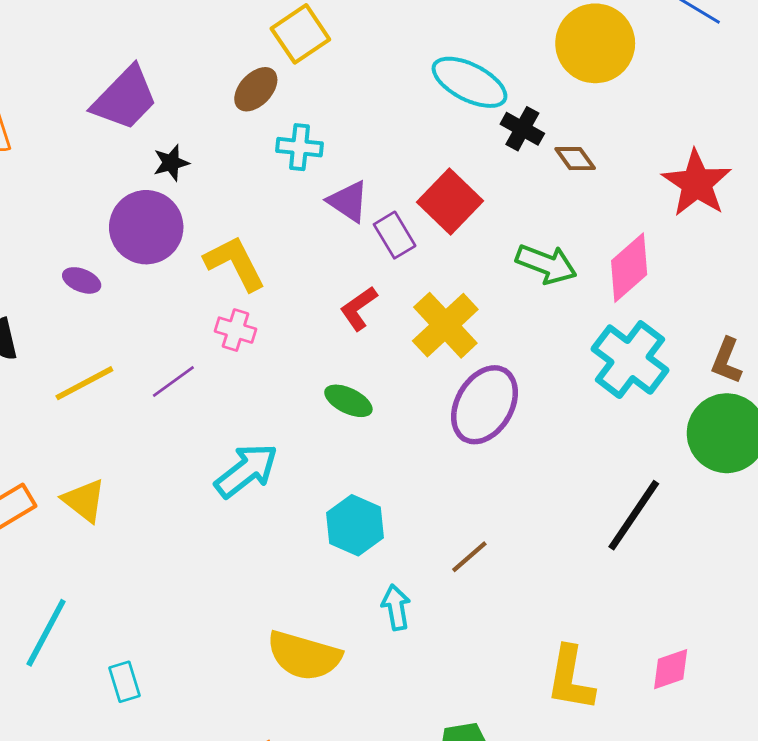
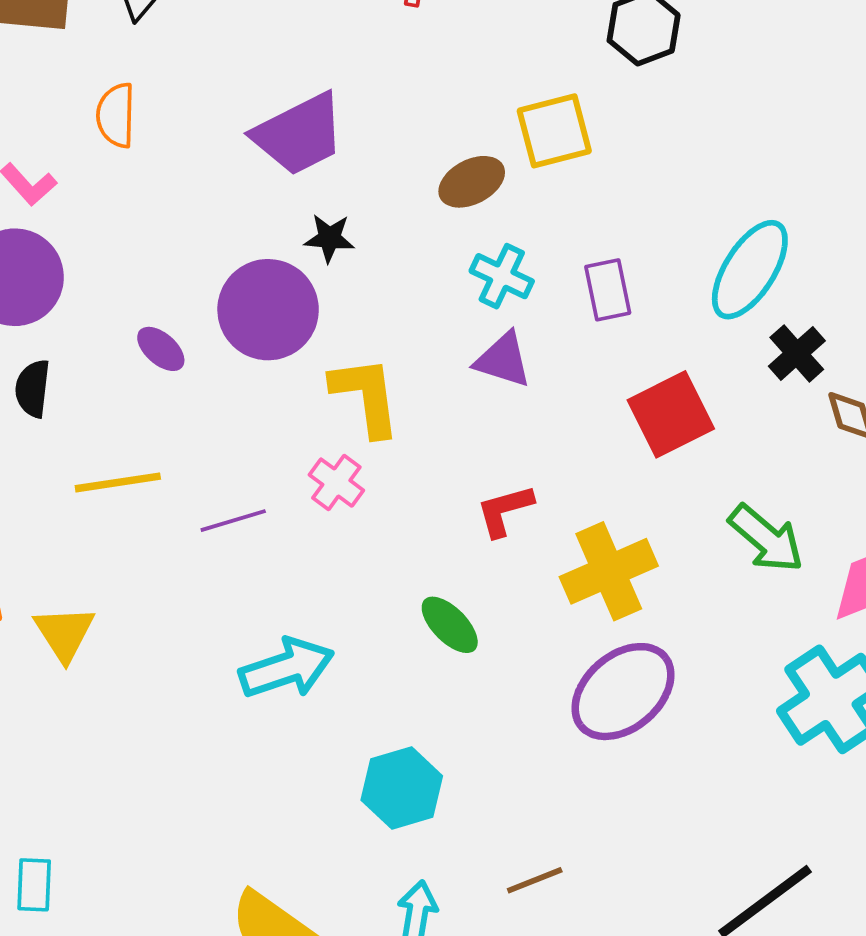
cyan ellipse: (469, 82) -> (750, 270), turned 76
purple triangle: (348, 201) -> (503, 360), moved, turned -36
purple rectangle: (395, 235) -> (608, 290), moved

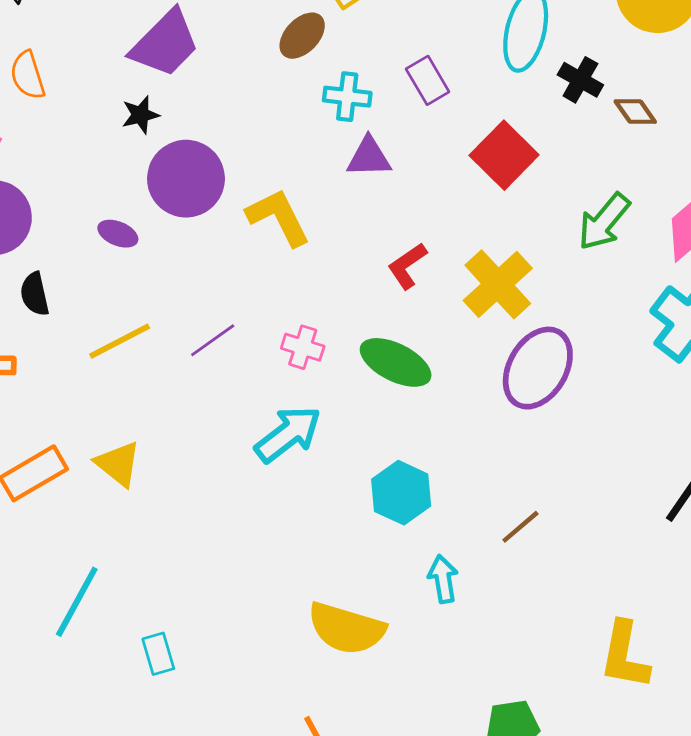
black star: (329, 238) -> (140, 115), moved
pink cross: (336, 483) -> (303, 347), moved
green arrow: (766, 538) -> (604, 222), turned 108
green ellipse: (450, 625) -> (396, 362), size x1.4

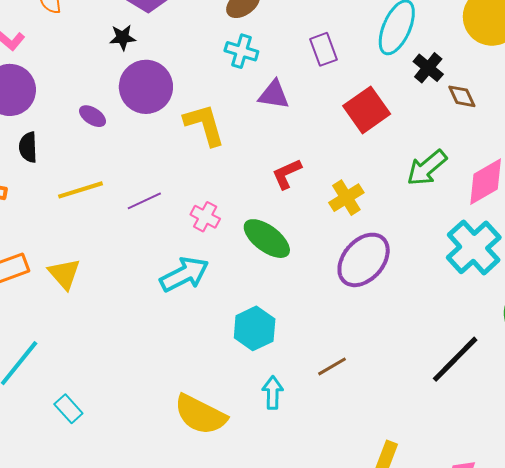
cyan cross: (347, 97) -> (241, 51), moved
yellow cross: (498, 284) -> (346, 198), size x0.7
cyan rectangle: (158, 654) -> (68, 409), turned -36

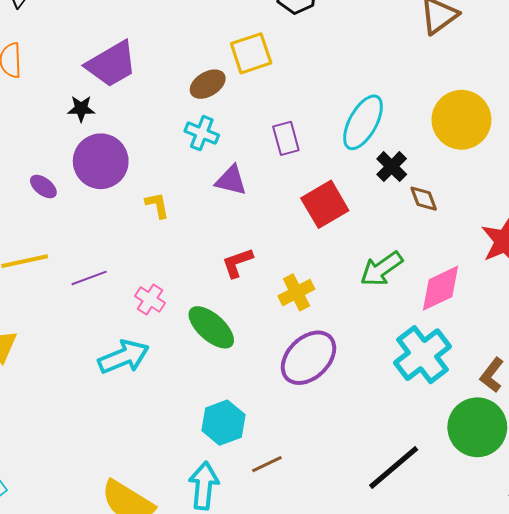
yellow L-shape: (204, 125) -> (157, 205), size x0.6
cyan hexagon: (255, 328) -> (223, 423), moved
cyan arrow: (273, 393) -> (204, 486), size x1.4

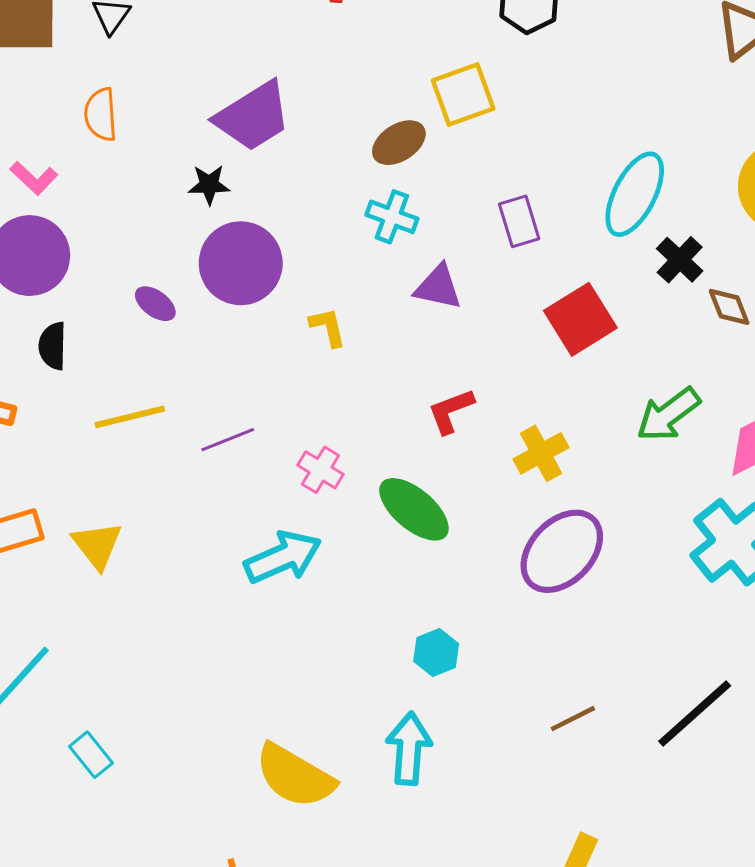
cyan hexagon: (223, 423) -> (436, 653), size x0.7
brown line: (267, 464) -> (573, 719), moved

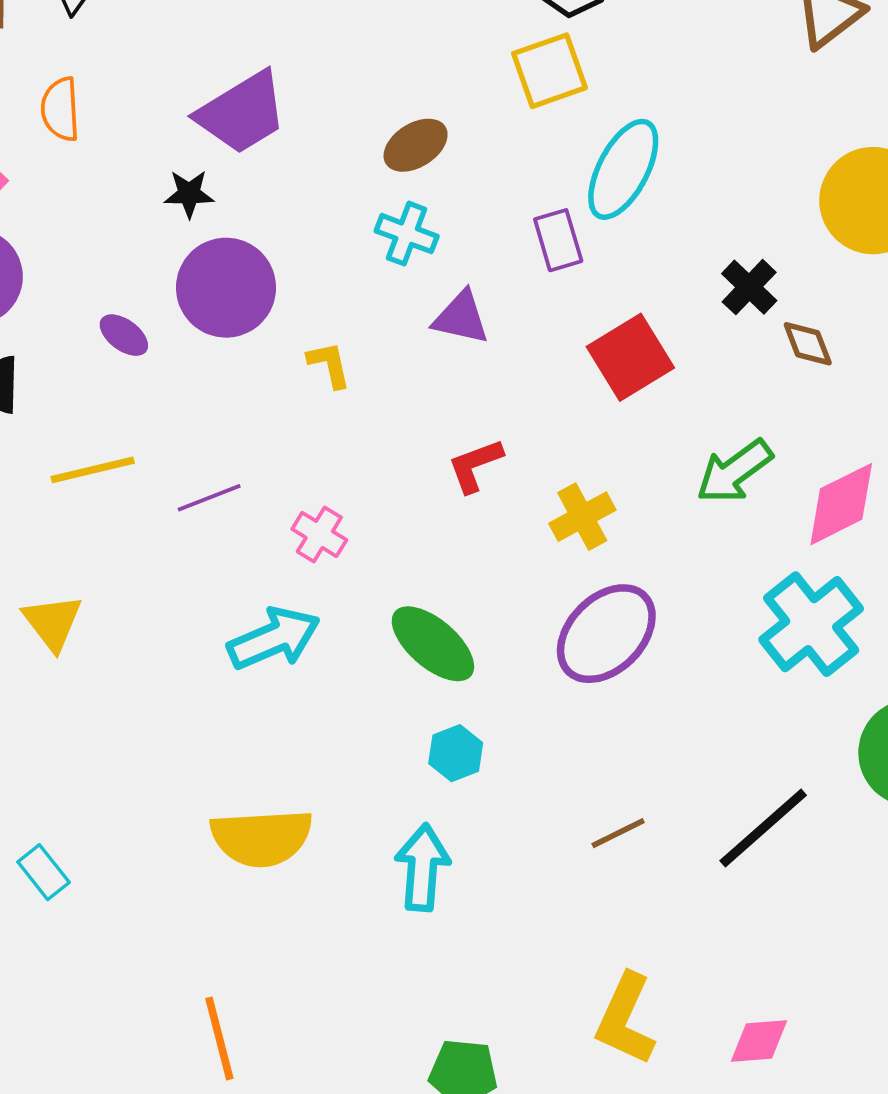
yellow square: (463, 94) -> (550, 71), moved
cyan ellipse: (635, 194) -> (623, 169), moved
green ellipse: (414, 509) -> (433, 644), moved
yellow semicircle: (295, 776) -> (262, 838), moved, turned -34

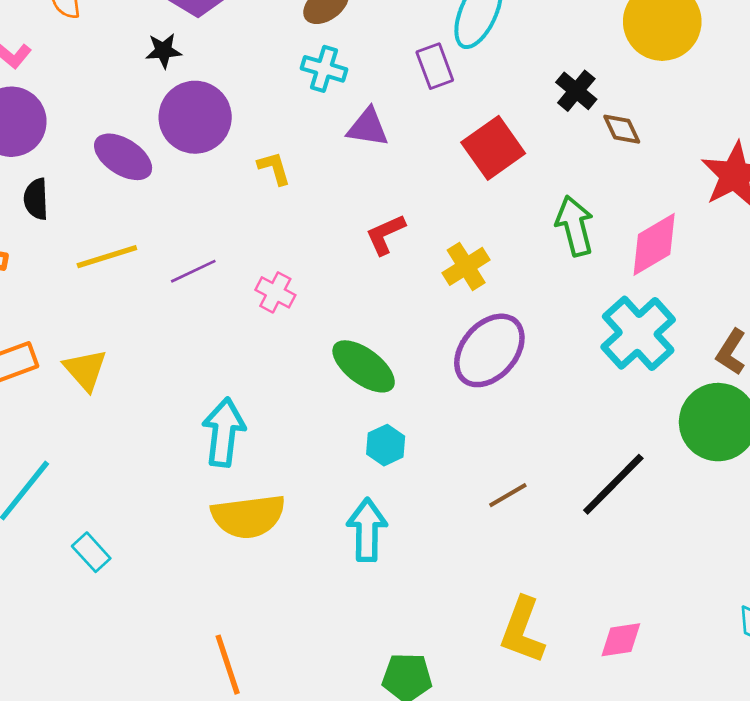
purple ellipse: (124, 335) -> (123, 157), size x1.6
green arrow: (734, 471) -> (575, 226), turned 116
cyan arrow: (274, 638) -> (224, 432), moved, turned -56

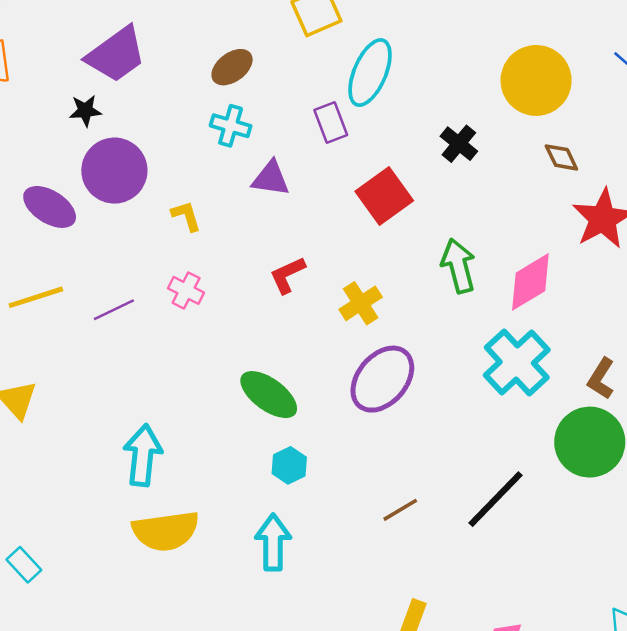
brown diamond: (622, 129) -> (561, 157), moved
pink cross: (275, 292) -> (186, 290), moved

